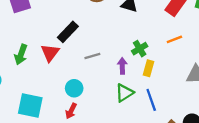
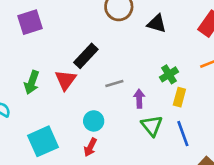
purple arrow: (122, 66) -> (139, 99), moved
green triangle: (124, 93) -> (152, 126), turned -36
cyan square: (30, 105) -> (43, 141), turned -35

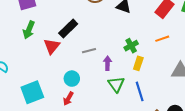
green arrow: (32, 82) -> (29, 30), moved

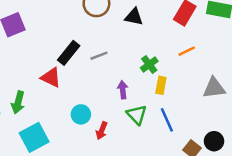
green arrow: (29, 30) -> (18, 102), moved
red triangle: (52, 46) -> (51, 77), turned -36
gray line: (89, 51) -> (99, 56), moved
red arrow: (68, 99) -> (102, 131), moved

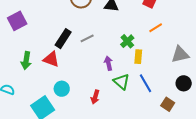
green arrow: (18, 102) -> (26, 61), moved
cyan circle: (81, 114) -> (62, 89), moved
black circle: (214, 141) -> (184, 83), moved

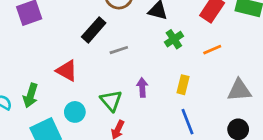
black rectangle: (63, 39) -> (94, 30), moved
green cross: (127, 41) -> (174, 39), moved
green arrow: (26, 61) -> (30, 95), moved
green triangle: (121, 82) -> (111, 101), moved

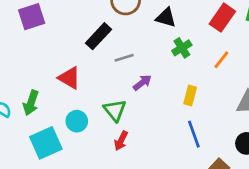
orange line: (212, 50) -> (221, 60), turned -30
purple arrow: (142, 87) -> (142, 83), moved, turned 54

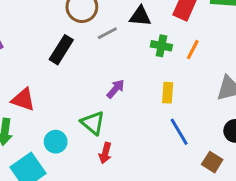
black triangle: (166, 18) -> (140, 16), moved
green cross: (182, 48) -> (161, 46), moved, turned -36
gray line: (124, 58) -> (107, 33), moved
red triangle: (69, 78) -> (23, 100), moved

